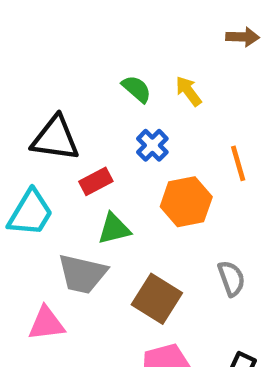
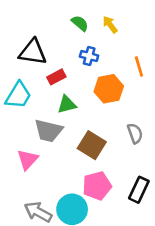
blue cross: (152, 145) -> (89, 56), turned -30
pink triangle: (46, 324) -> (28, 160), turned -40

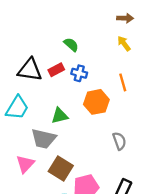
yellow arrow: (110, 25) -> (124, 43), moved
red rectangle: (56, 77) -> (56, 70), moved
brown square: (92, 145) -> (61, 169), moved

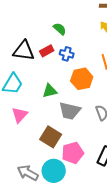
gray trapezoid: (44, 139) -> (70, 111), moved
pink triangle: (25, 164) -> (20, 115), moved

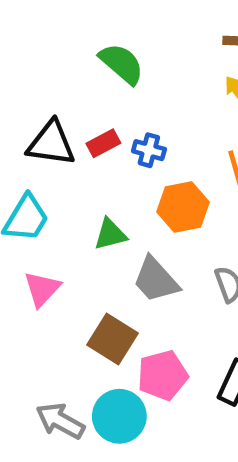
green semicircle: (60, 29) -> (122, 64), moved, size x1.5
gray trapezoid: (70, 111) -> (156, 280), turned 35

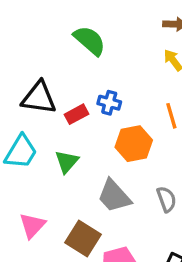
red rectangle: (103, 143) -> (77, 114), moved
green triangle: (110, 234) -> (67, 162), moved, turned -35
pink triangle: (42, 289) -> (32, 225), moved

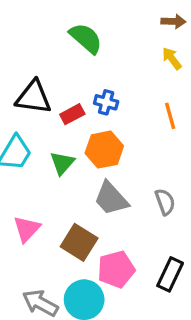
orange hexagon: (134, 144) -> (104, 150), moved

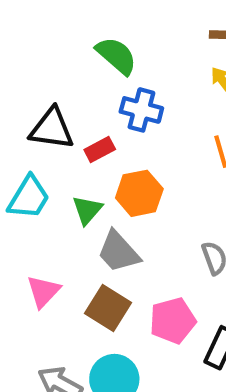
blue cross: (106, 102) -> (141, 110), moved, size x1.4
gray trapezoid: (111, 198) -> (118, 252), moved
pink pentagon: (116, 269) -> (173, 321), moved

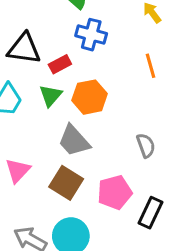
green triangle: (87, 210) -> (51, 95), moved

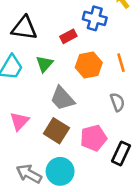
blue cross: (91, 35) -> (95, 18), moved
red rectangle: (60, 64) -> (68, 36), moved
orange line: (151, 66) -> (121, 63), moved
orange hexagon: (90, 97) -> (89, 65), moved

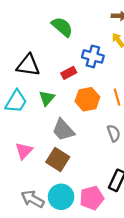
pink pentagon: (94, 138) -> (92, 198), moved

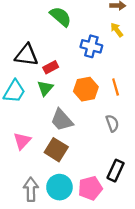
red rectangle: (69, 73) -> (51, 67), moved
gray arrow: (33, 199) -> (31, 189), turned 60

